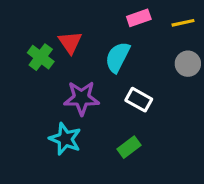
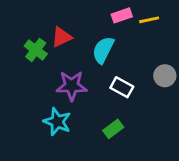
yellow line: (183, 23) -> (149, 20), moved
red triangle: (70, 42) -> (62, 37), turned 40
gray circle: (188, 64) -> (165, 76), moved

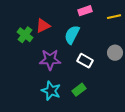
yellow line: (149, 20) -> (114, 17), moved
cyan star: (57, 122) -> (51, 91), moved

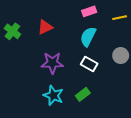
green cross: (25, 35) -> (12, 31), moved
cyan semicircle: (72, 35) -> (88, 37), moved

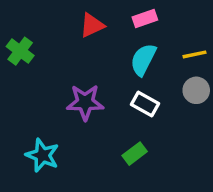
yellow line: (120, 18) -> (195, 54), moved
red triangle: (45, 27) -> (92, 25), moved
cyan star: (53, 95) -> (42, 155), moved

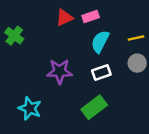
pink rectangle: (145, 19) -> (91, 17), moved
white rectangle: (145, 104) -> (101, 73), turned -48
green rectangle: (135, 154) -> (94, 107), size x1.5

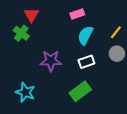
red triangle: (64, 18) -> (31, 15), moved, turned -35
green cross: (14, 36) -> (21, 33), moved
yellow line: (136, 38) -> (116, 32), turned -40

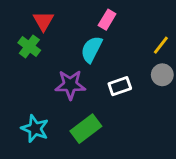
pink rectangle: (77, 14) -> (107, 20), turned -40
cyan semicircle: (85, 35) -> (92, 49), moved
green rectangle: (80, 91) -> (86, 129), moved

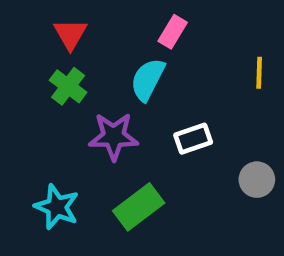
yellow line: (161, 45) -> (259, 73), turned -36
green cross: (29, 47) -> (68, 86), moved
gray circle: (162, 75) -> (257, 180), moved

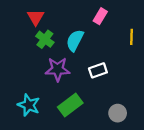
pink rectangle: (173, 32) -> (100, 16), moved
green cross: (68, 86) -> (45, 39), moved
gray circle: (257, 180) -> (118, 113), moved

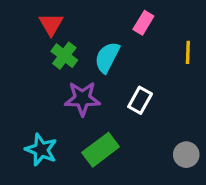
white rectangle: (98, 70) -> (140, 100), turned -42
gray circle: (118, 113) -> (186, 155), moved

